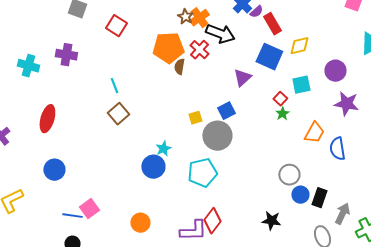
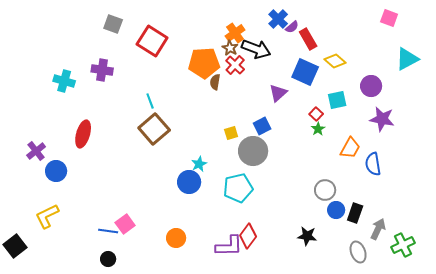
brown star: (185, 17) -> (230, 48), moved
red square: (116, 26) -> (152, 41), size x1.4
yellow diamond: (299, 46) -> (335, 61), turned 55
brown square: (118, 114) -> (154, 129), size x1.4
blue circle: (54, 170) -> (56, 171), moved

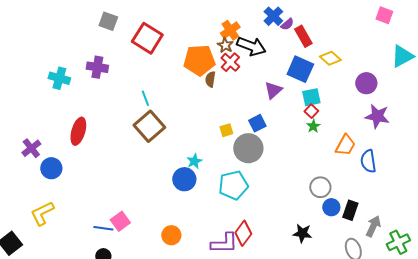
cyan square: (337, 100) -> (311, 97), moved

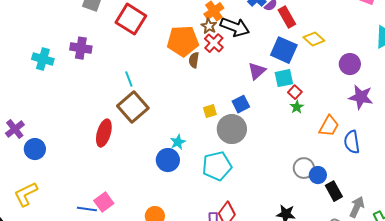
cyan square: (311, 97) -> (284, 78), moved
red ellipse: (78, 131) -> (104, 133), moved
blue circle: (331, 207) -> (318, 175), moved
black rectangle: (350, 210) -> (334, 191), turned -48

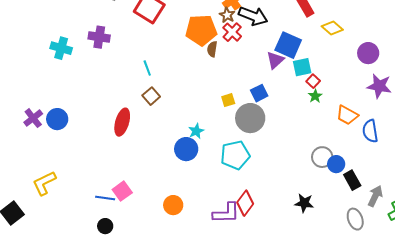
blue square: (284, 50) -> (288, 45), moved
brown square: (133, 107) -> (151, 96), size x0.6
orange trapezoid: (329, 126) -> (347, 115), turned 90
blue circle: (35, 149) -> (57, 119), moved

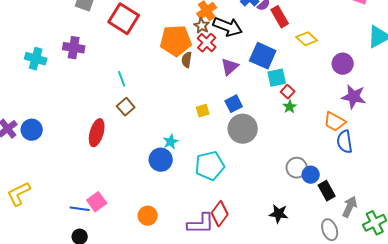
purple triangle: (275, 60) -> (230, 67), moved
orange trapezoid: (347, 115) -> (335, 122), moved
gray circle: (250, 118) -> (243, 129), moved

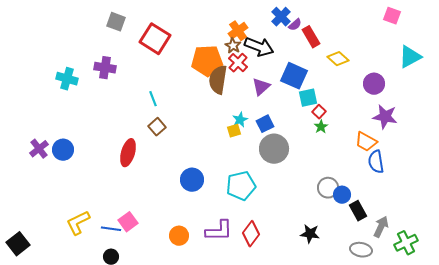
brown semicircle: (187, 60) -> (218, 80), size x1.8
cyan star: (171, 142) -> (240, 120), moved
yellow L-shape: (19, 194) -> (78, 223), moved
purple L-shape: (201, 224) -> (219, 231), moved
gray ellipse: (330, 230) -> (361, 250), turned -60

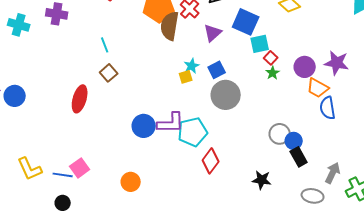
purple circle: (374, 84) -> (305, 67), moved
black rectangle: (358, 211) -> (299, 157), moved
yellow L-shape: (78, 223) -> (30, 169), turned -88
purple L-shape: (219, 231) -> (171, 123), moved
red diamond: (251, 234) -> (211, 161), moved

